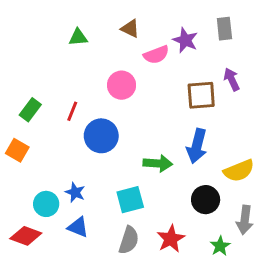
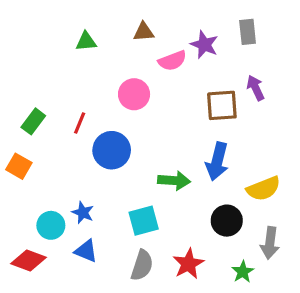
brown triangle: (130, 29) -> (144, 32), turned -30

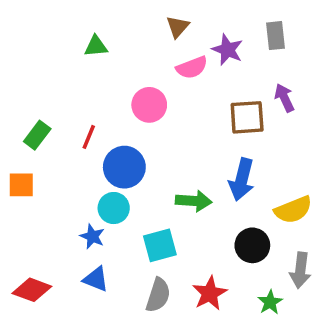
brown triangle: (144, 32) -> (178, 27), moved, turned -45
orange square: (19, 166) -> (21, 185), turned -30
cyan circle: (51, 225) -> (114, 208), moved

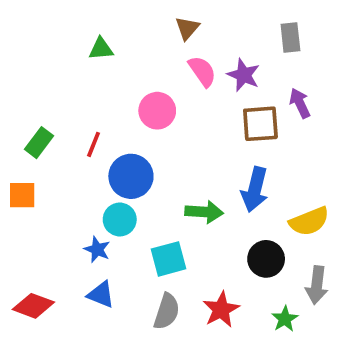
purple star: (227, 50) -> (244, 75), moved
pink semicircle: (192, 68) -> (202, 71), turned -104

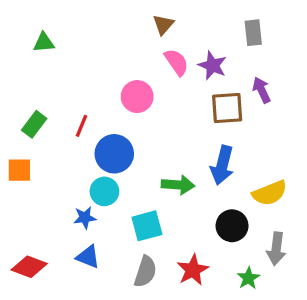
green triangle: (101, 49) -> (44, 43), moved
blue star: (97, 250) -> (85, 218), turned -30

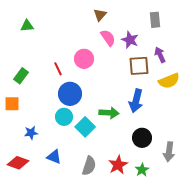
red line: (82, 126) -> (58, 69), moved, turned -48
yellow semicircle: (270, 193) -> (169, 81), moved
blue star: (85, 218) -> (31, 133), moved
cyan square: (147, 226) -> (85, 127), moved, turned -30
green star: (248, 278) -> (142, 170), moved

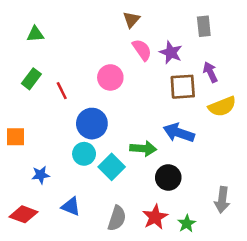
red line: (58, 69) -> (62, 91), moved
green rectangle: (21, 76) -> (31, 79), moved
blue arrow: (136, 101) -> (179, 133), turned 95
black circle: (142, 138) -> (168, 177), moved

